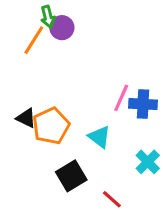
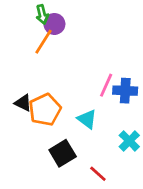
orange line: (34, 40) -> (44, 42), moved

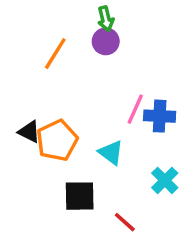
green arrow: (42, 14) -> (106, 19), moved
purple circle: (54, 24) -> (106, 41), moved
black square: (63, 153) -> (80, 196), turned 30

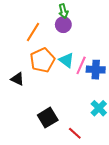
orange pentagon: (57, 140) -> (42, 60), moved
cyan triangle: (111, 153) -> (66, 60), moved
black square: (80, 196) -> (48, 118), turned -30

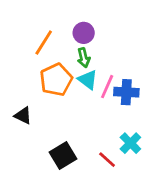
green arrow: (63, 11) -> (84, 58), moved
black triangle: (17, 79) -> (23, 116), moved
red line: (75, 133) -> (107, 160), moved

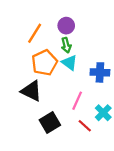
pink line: (107, 87) -> (77, 101), moved
black triangle: (23, 116) -> (31, 91), moved, size x1.5

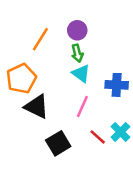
orange pentagon: (44, 63) -> (21, 79), moved
pink line: (77, 101) -> (82, 107), moved
red line: (85, 126) -> (98, 137), moved

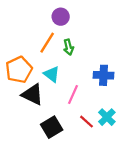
purple circle: (77, 30) -> (61, 17), moved
orange line: (40, 39) -> (47, 43), moved
cyan triangle: (81, 73) -> (52, 74), moved

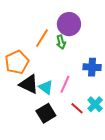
purple circle: (61, 17) -> (69, 24), moved, size x1.5
cyan triangle: (52, 74) -> (46, 87), moved

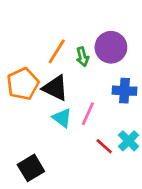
purple circle: (69, 24) -> (111, 47), moved
black triangle: (29, 84) -> (55, 88), moved
black square: (46, 113) -> (31, 168), moved

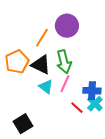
purple circle: (111, 47) -> (67, 26), moved
green arrow: (82, 57) -> (64, 62), moved, size x1.6
blue cross: (125, 91) -> (92, 91), moved

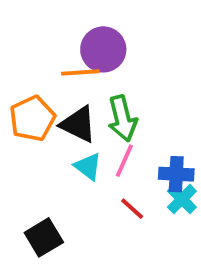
purple circle: (67, 26) -> (103, 49), moved
orange line: (42, 38) -> (80, 72), turned 54
red line: (77, 108) -> (132, 209), moved

